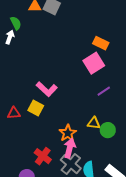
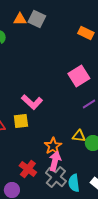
orange rectangle: (101, 43) -> (86, 33), moved
yellow square: (36, 108) -> (21, 121), turned -35

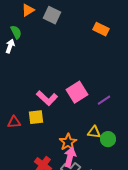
orange triangle: (20, 19) -> (28, 10), moved, turned -32
pink square: (79, 76) -> (77, 92), moved

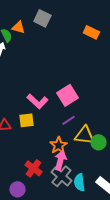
orange triangle: (28, 10) -> (18, 27), moved, turned 48
purple line: (104, 100) -> (68, 120), moved
yellow triangle: (94, 132) -> (84, 135), size x1.5

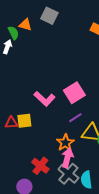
yellow square: (26, 120) -> (24, 121), moved

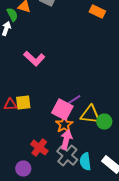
pink square: (74, 93) -> (62, 110), moved, turned -30
pink L-shape: (44, 99) -> (34, 58), moved

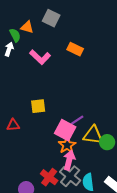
orange rectangle: (97, 12) -> (75, 49), moved
pink L-shape: (34, 58) -> (40, 57), moved
yellow square: (23, 102) -> (38, 106), moved
red cross: (39, 148) -> (49, 177), moved

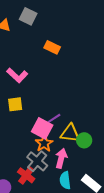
pink L-shape: (40, 57) -> (17, 75), moved
pink arrow: (69, 160) -> (61, 158), moved
gray cross: (70, 176) -> (37, 161), moved

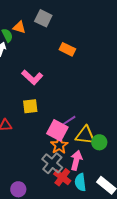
red cross: (26, 175) -> (62, 177), moved

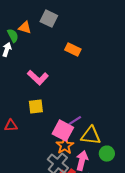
green circle: (99, 142) -> (107, 154), moved

